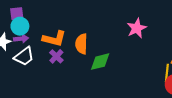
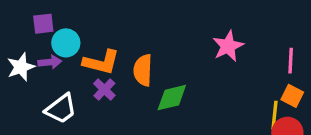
cyan circle: (20, 26) -> (66, 43), moved
white trapezoid: (24, 56) -> (61, 109), moved

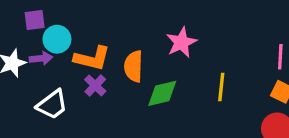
pink star: (228, 46) -> (181, 42), moved
yellow line: (275, 115) -> (221, 87), moved

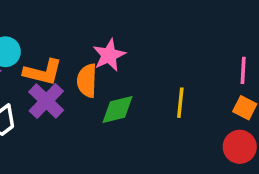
pink star: (181, 42) -> (109, 55), moved
purple cross: (95, 85) -> (46, 101), size x1.5

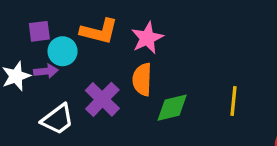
pink star: (109, 55) -> (147, 38), moved
orange L-shape: (43, 72) -> (99, 31), moved

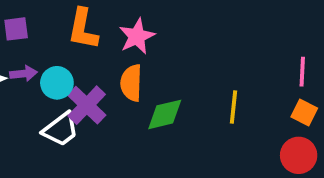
orange L-shape: (99, 31) -> (83, 29), turned 87
cyan circle: (63, 51) -> (57, 83), moved
white trapezoid: (58, 119) -> (61, 129), moved

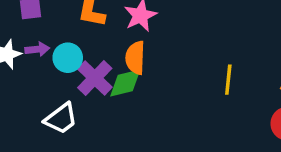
green diamond: (165, 114) -> (125, 83), moved
white trapezoid: (61, 129) -> (61, 119), moved

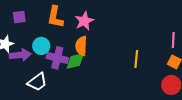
purple arrow: (37, 49) -> (20, 55), moved, size x1.5
purple cross: (95, 78) -> (57, 58), turned -30

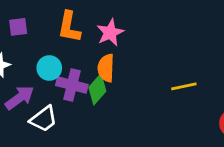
purple arrow: (20, 55) -> (20, 98), moved, turned -30
yellow line: (136, 59) -> (184, 86), turned 72
green diamond: (75, 61) -> (97, 89), turned -35

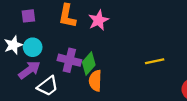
cyan circle: (49, 68) -> (33, 47), moved
orange semicircle: (106, 68) -> (95, 81), moved

